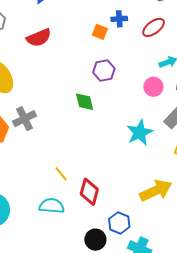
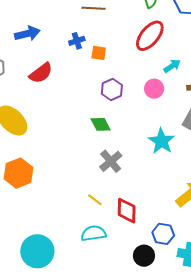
blue cross: (119, 19) -> (77, 41), moved
red ellipse: (154, 27) -> (150, 36), size x1.4
pink circle: (153, 87) -> (154, 89), moved
gray cross: (24, 119) -> (111, 161), moved

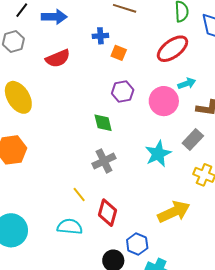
pink circle: (154, 89) -> (164, 101), size x1.5

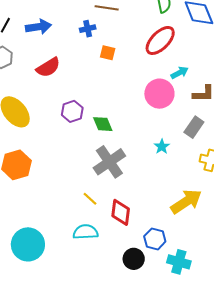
blue cross: (100, 36) -> (88, 29), moved
purple hexagon: (123, 92) -> (72, 111), moved
cyan star: (158, 154) -> (162, 147), size x0.6
gray cross: (104, 161) -> (109, 162), size x1.4

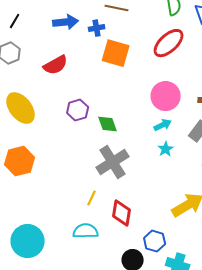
blue arrow: (38, 27) -> (66, 22), moved
orange square: (108, 53) -> (116, 53), size x1.8
cyan arrow: (180, 73) -> (163, 125), moved
yellow line: (90, 199) -> (92, 198), turned 70

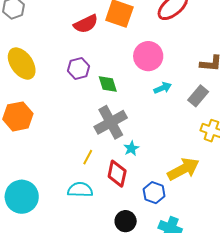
red semicircle: (56, 65) -> (86, 24), moved
pink circle: (166, 96) -> (148, 56), moved
cyan star: (166, 149) -> (131, 148), moved
blue hexagon: (155, 241) -> (154, 193), moved

